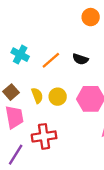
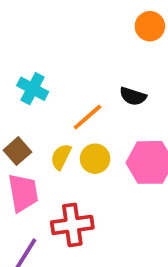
orange line: (51, 60) -> (87, 117), moved
yellow semicircle: (37, 95) -> (61, 157), turned -133

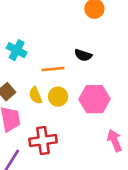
orange line: (87, 117) -> (53, 69), turned 35
yellow semicircle: (61, 157) -> (35, 95), turned -48

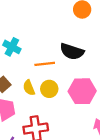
black semicircle: (83, 55) -> (72, 51), size x1.5

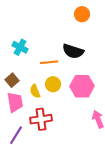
yellow semicircle: (29, 88) -> (35, 91), moved

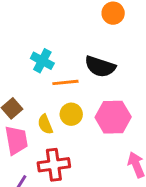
cyan cross: (20, 47) -> (42, 61), moved

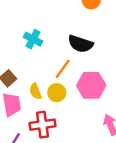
orange line: (65, 82) -> (63, 69), moved, turned -48
yellow circle: (71, 114) -> (57, 93), moved

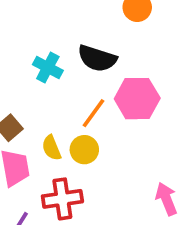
black semicircle: (81, 44) -> (97, 58), moved
pink hexagon: (91, 85) -> (137, 99), moved

